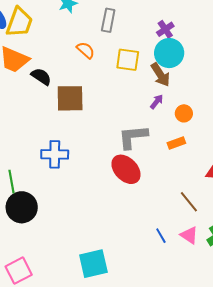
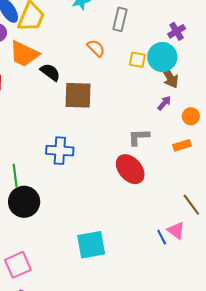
cyan circle: (169, 53) -> (162, 57), moved
yellow square: (128, 60) -> (137, 60), size x0.7
gray L-shape: (133, 137) -> (139, 137), size x0.7
pink triangle: (189, 235) -> (176, 231), moved
cyan square: (93, 264) -> (91, 245), moved

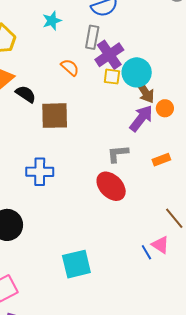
purple cross: (177, 31) -> (109, 55), moved, size x1.6
purple arrow: (164, 103) -> (141, 118), size x1.8
orange circle: (191, 116) -> (165, 108), moved

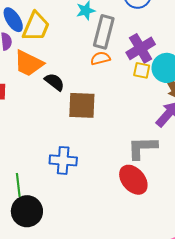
gray rectangle: (92, 37) -> (104, 32), moved, size x1.4
orange semicircle: (70, 67) -> (100, 58), turned -60
gray L-shape: (118, 154) -> (142, 148), size x1.4

